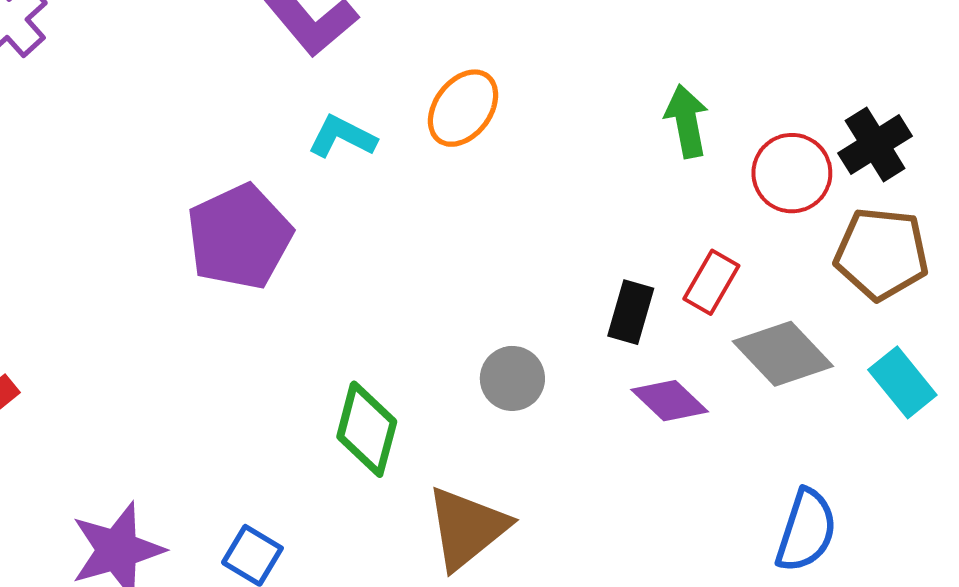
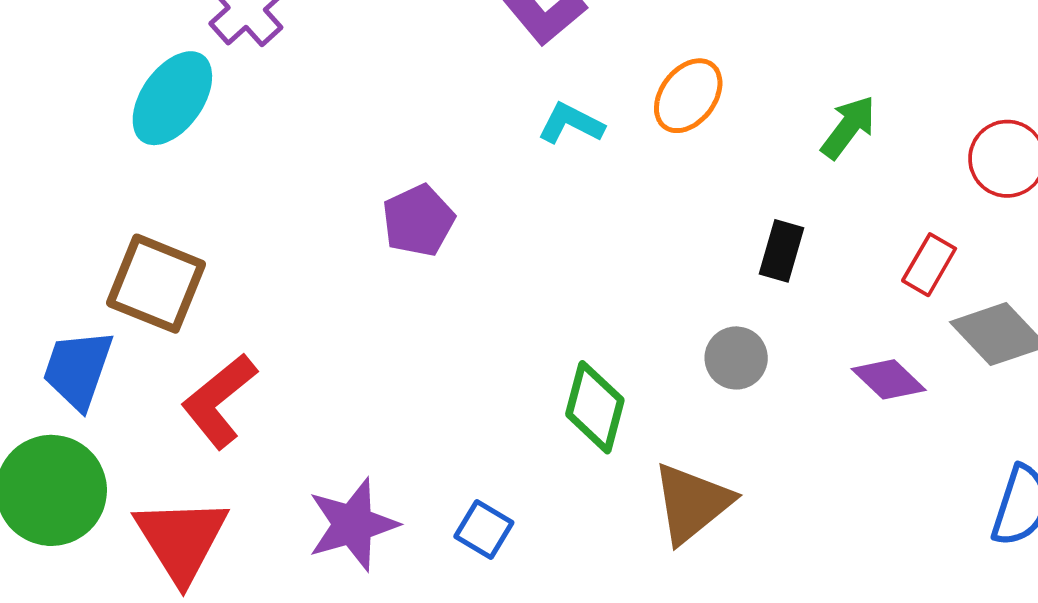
green arrow: (687, 121) -> (848, 127), moved, turned 48
purple pentagon: (239, 237) -> (418, 221), moved, size x0.7
black rectangle: (631, 312) -> (782, 251), moved

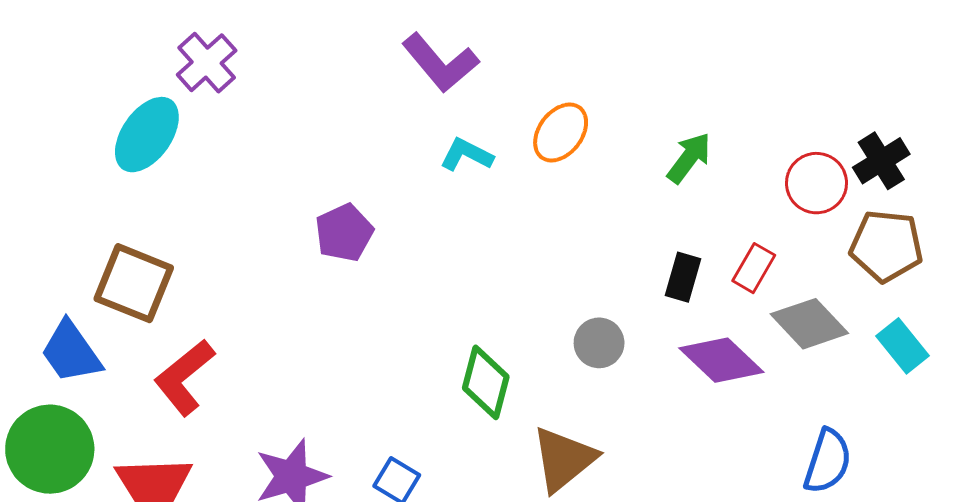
black rectangle: (782, 251) -> (683, 277), moved
blue trapezoid: (78, 369) -> (71, 352), turned -54
purple diamond: (889, 379) -> (721, 360), size x1.4

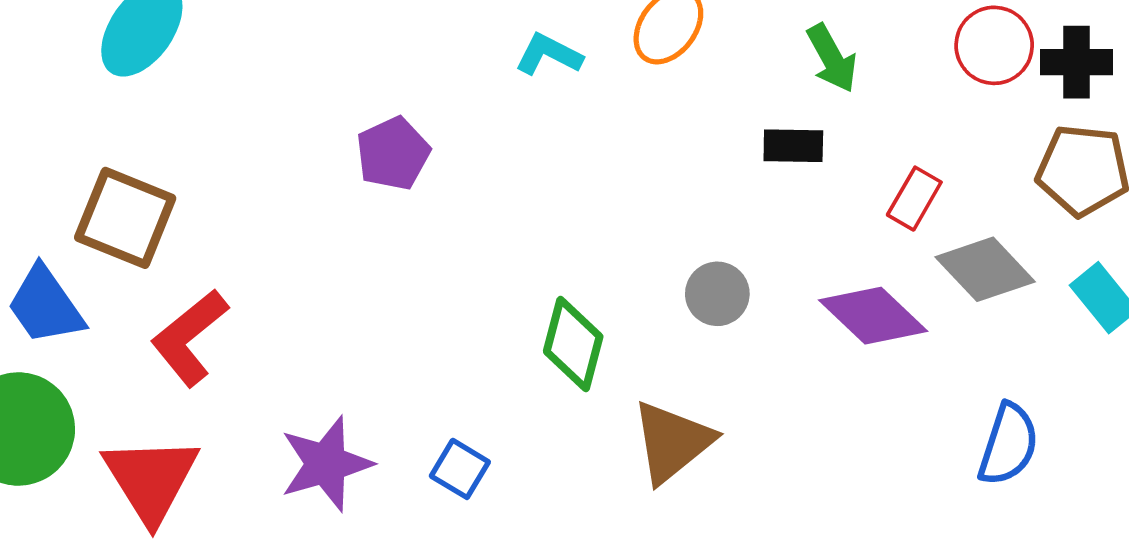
green arrow: (689, 158) -> (832, 58), turned 114
black cross: (881, 161) -> (1077, 62), turned 32
red circle: (817, 183) -> (994, 45), moved
black rectangle: (683, 277) -> (793, 146), moved, turned 75

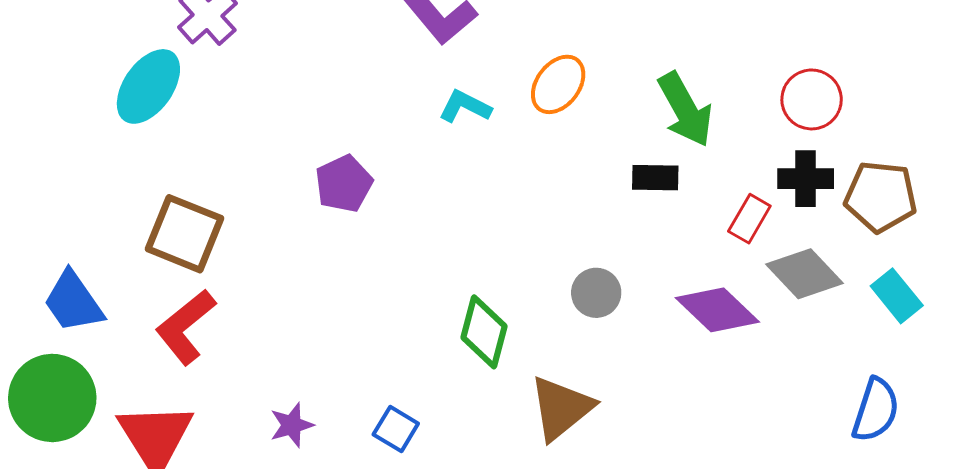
green arrow: (832, 58) -> (685, 109), size x1.4
black cross: (1077, 62) -> (806, 179), moved
brown square: (125, 218) -> (184, 234), moved
blue semicircle: (1008, 444) -> (876, 410), moved
purple star: (326, 464) -> (292, 425), size x0.6

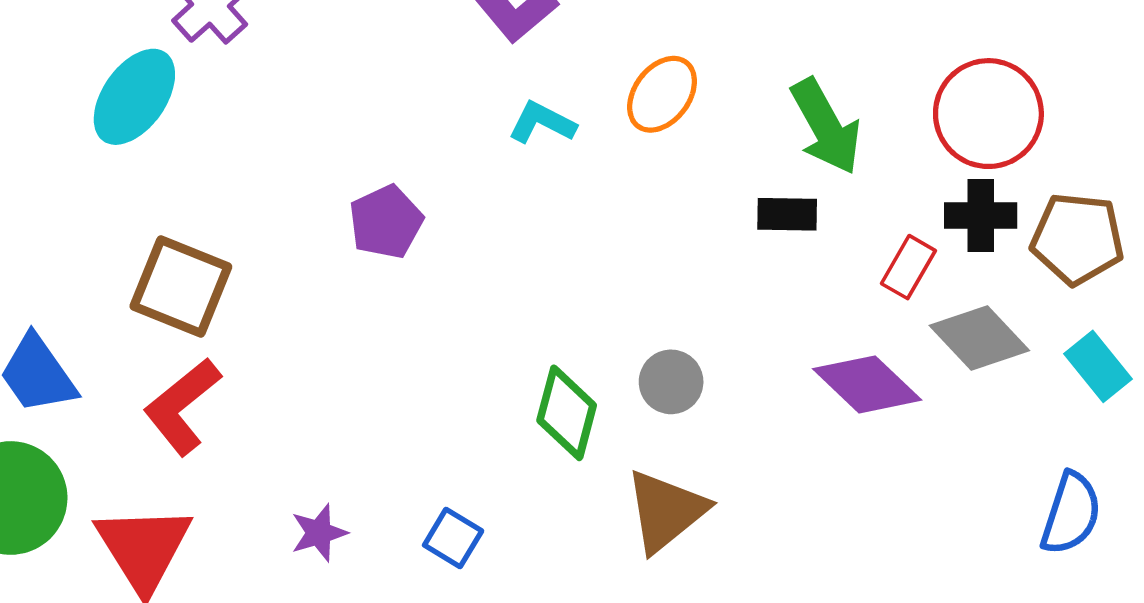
red circle: (812, 99) -> (988, 114), size x1.4
gray circle: (596, 293) -> (671, 382), moved

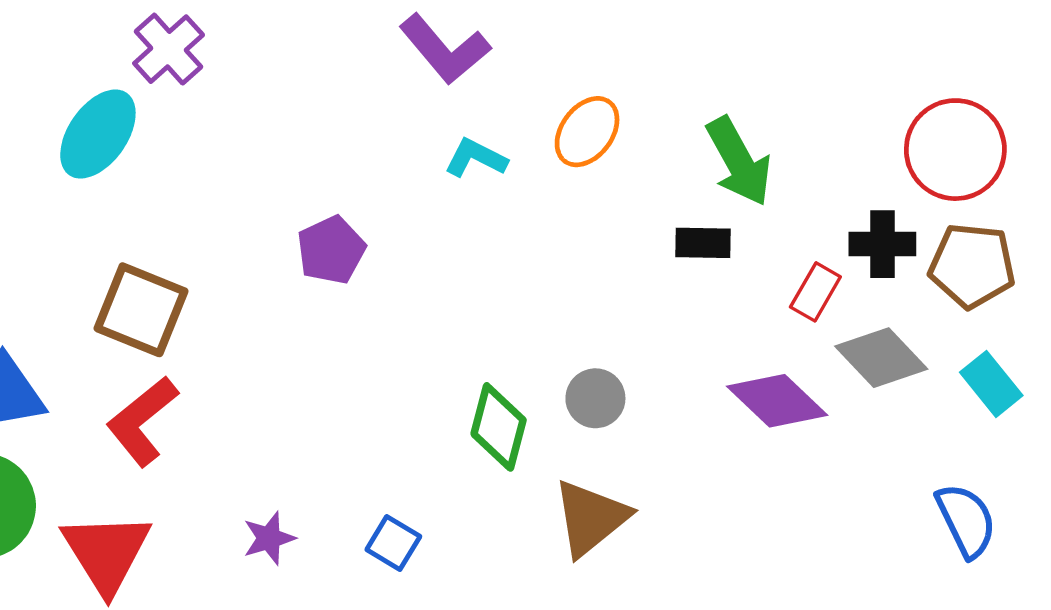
red circle: (988, 114) -> (955, 150), moved
blue semicircle: (1071, 513) -> (966, 520), turned -44

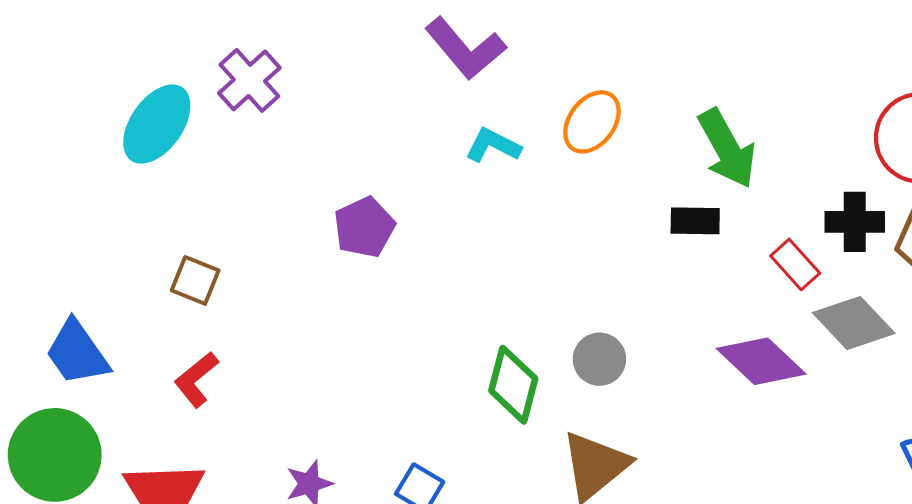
purple cross: (169, 49) -> (249, 80), moved
red rectangle: (815, 292) -> (795, 264), turned -72
brown square: (141, 310) -> (195, 280), size x0.6
red L-shape: (142, 421) -> (196, 379), size x0.7

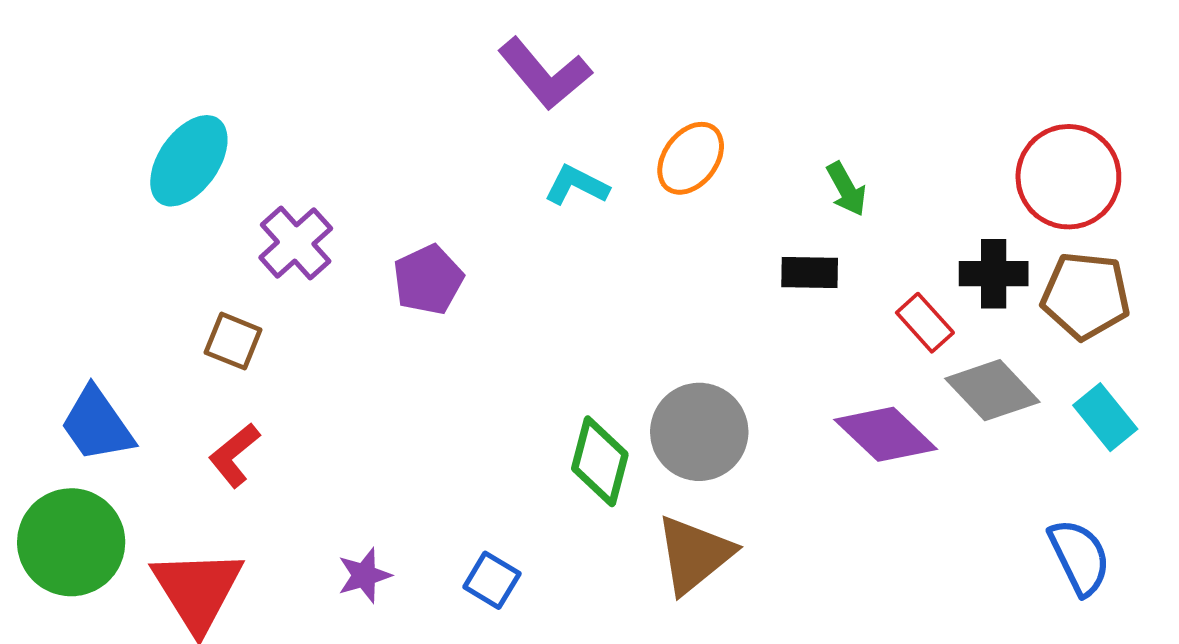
purple cross: (249, 80) -> (296, 243), moved
green arrow: (727, 149) -> (846, 189), size x0.6
gray circle: (599, 359) -> (699, 432), size x1.6

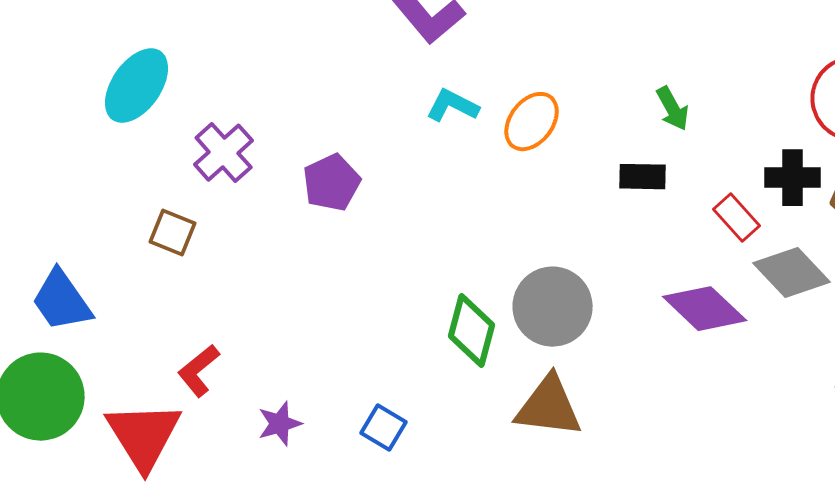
orange ellipse: (691, 158) -> (532, 122), moved
red L-shape: (234, 455) -> (199, 371), moved
brown triangle: (694, 555) -> (549, 407), turned 46

